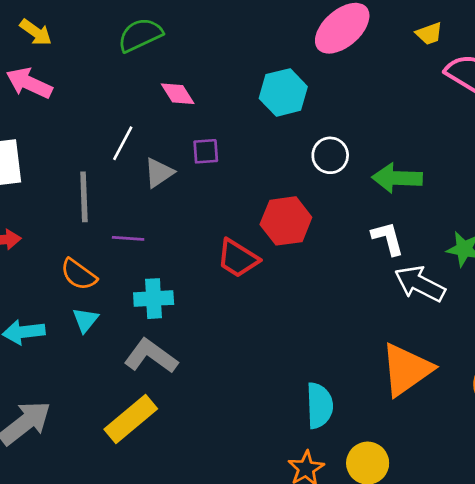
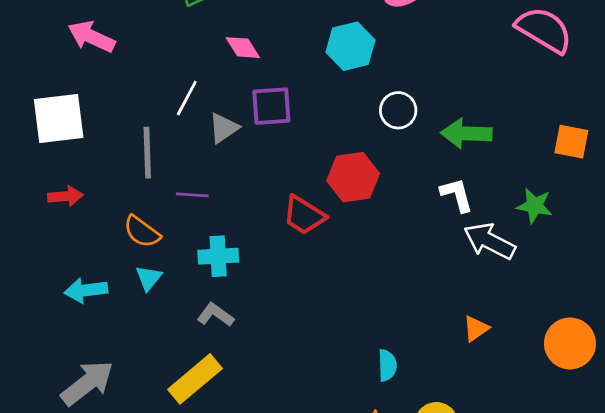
purple square: (206, 151) -> (271, 106), size x1.5
gray L-shape: (151, 356) -> (215, 315), size x0.7
orange triangle: (406, 369) -> (476, 328), size x0.5
cyan semicircle: (319, 406) -> (387, 365), size x0.7

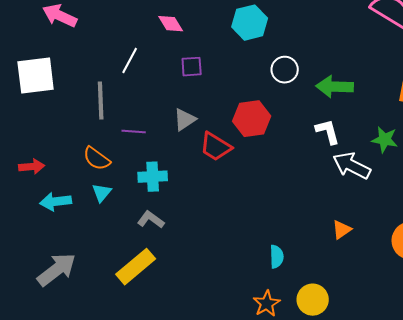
purple square: (271, 106) -> (192, 67), size x0.7
gray triangle: (224, 128) -> (185, 120), moved
red arrow: (65, 196) -> (32, 167), moved

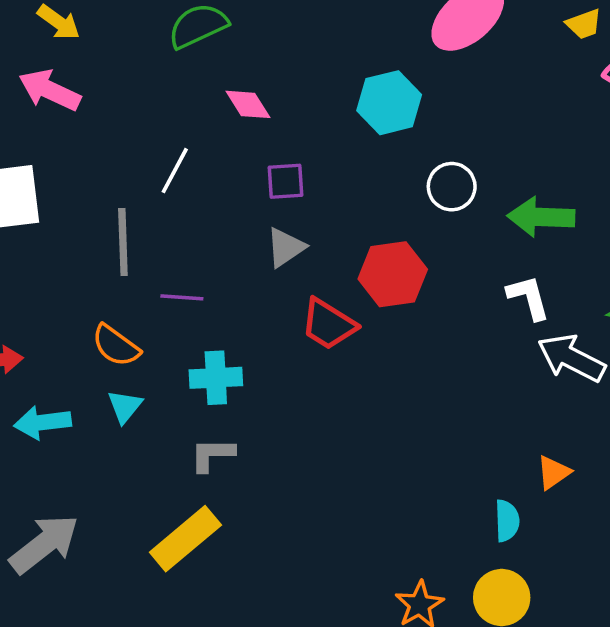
gray triangle: (185, 120) -> (286, 247), moved
gray L-shape: (151, 220) -> (212, 455), turned -36
cyan semicircle: (277, 257) -> (507, 521), moved

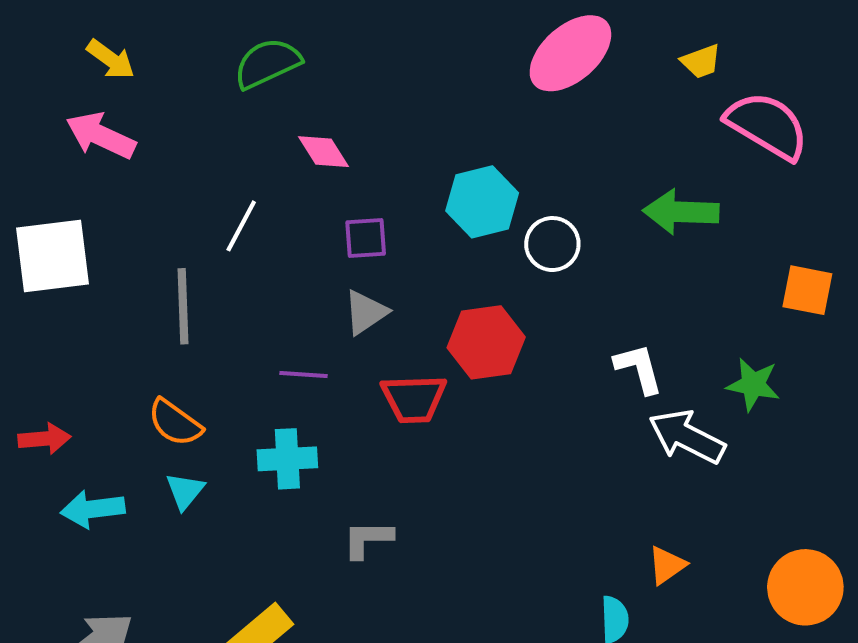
cyan hexagon: (389, 103) -> (482, 202), moved
green arrow: (541, 217) -> (681, 212), moved
purple line: (182, 297) -> (303, 375), moved
red trapezoid: (328, 324) -> (414, 399), turned -34
gray L-shape: (212, 455) -> (368, 539), moved

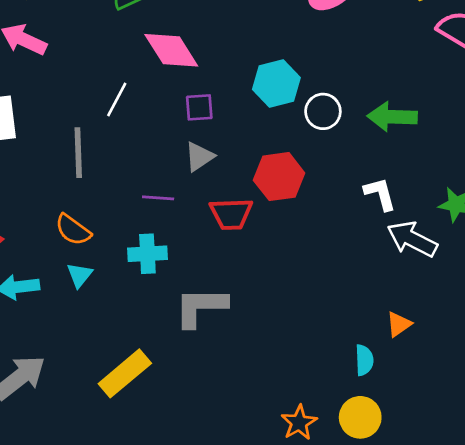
pink diamond: (324, 152) -> (171, 50), size x1.6
green arrow: (681, 212) -> (392, 117), moved
gray L-shape: (368, 539) -> (201, 307), size x1.6

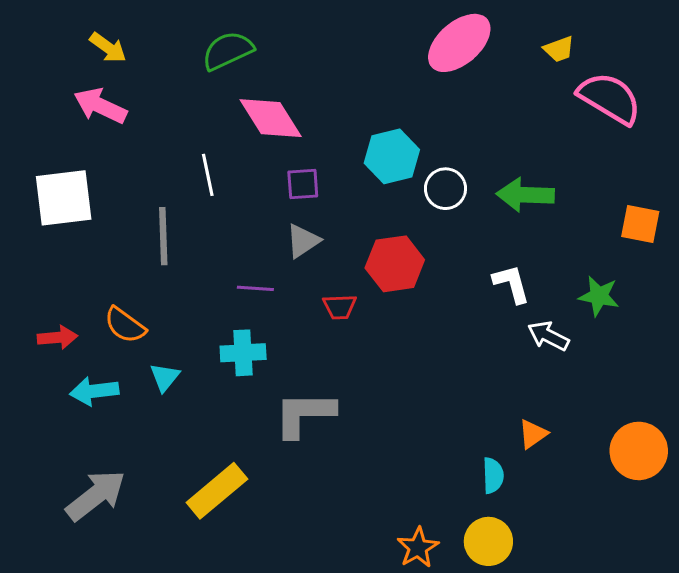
white line: (117, 99) -> (208, 175), turned -40
red trapezoid: (231, 214) -> (340, 307), size x0.7
orange semicircle: (73, 230) -> (125, 325), moved
white arrow: (412, 239) -> (548, 336), size x0.7

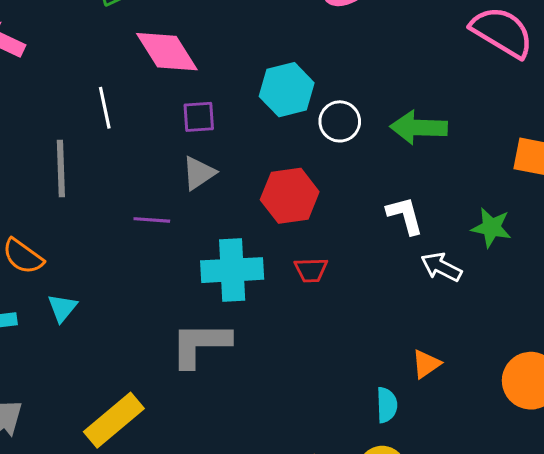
red trapezoid: (340, 307) -> (311, 270), moved
cyan cross: (243, 353) -> (232, 270), moved, size x1.4

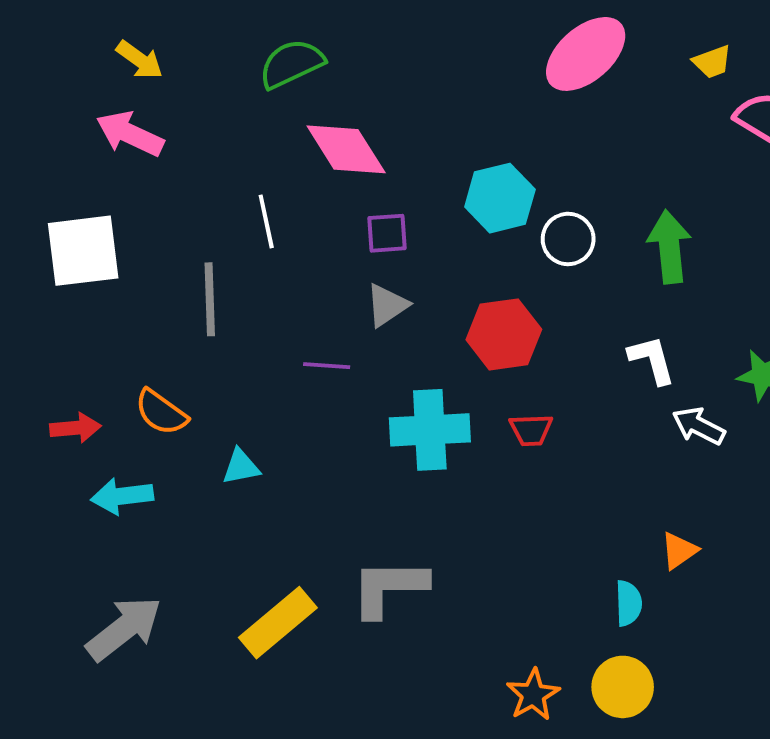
green arrow: (419, 128) -> (669, 247), turned 82
cyan triangle: (62, 308) -> (241, 467), moved, turned 40
gray L-shape: (200, 344) -> (389, 588), moved

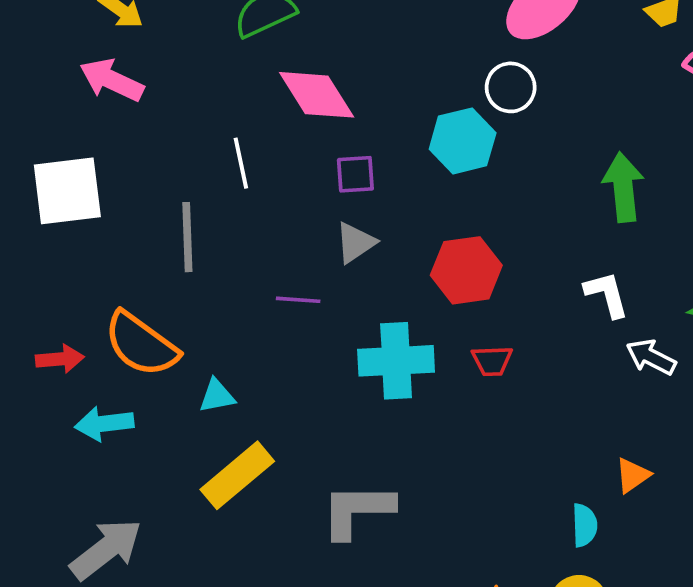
white circle: (568, 239) -> (511, 87), moved
orange semicircle: (161, 412) -> (141, 344), size x1.5
yellow rectangle: (278, 623) -> (237, 475), moved

